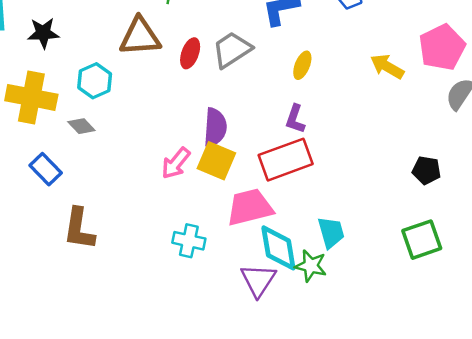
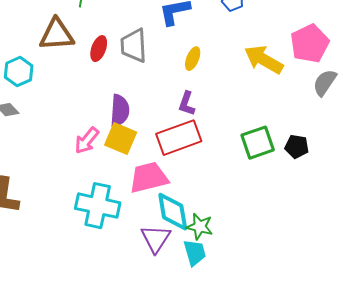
gray trapezoid: (232, 50) -> (134, 46), turned -60
yellow arrow: (387, 66) -> (264, 60), size x1.4
cyan trapezoid: (331, 232) -> (195, 253), moved
green square: (422, 240) -> (258, 143), moved
cyan cross: (189, 241) -> (98, 206), size x1.6

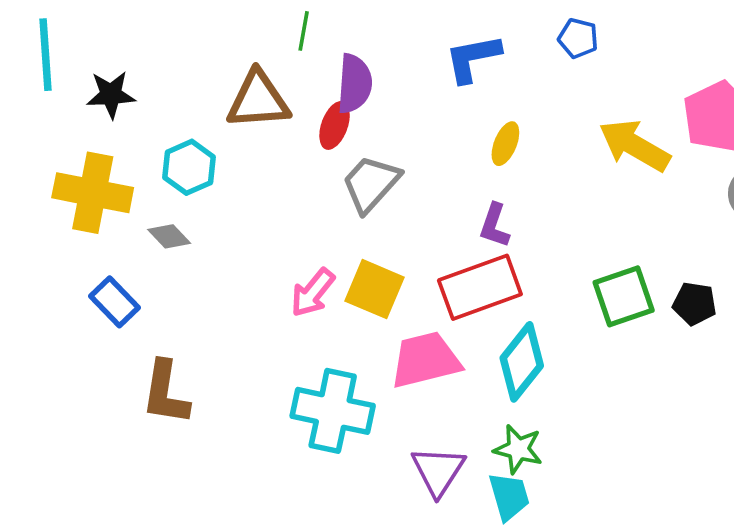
gray trapezoid: (134, 46) -> (371, 184), moved, turned 45
purple semicircle: (120, 111) -> (355, 84), moved
cyan diamond: (173, 212) -> (522, 362), moved, turned 48

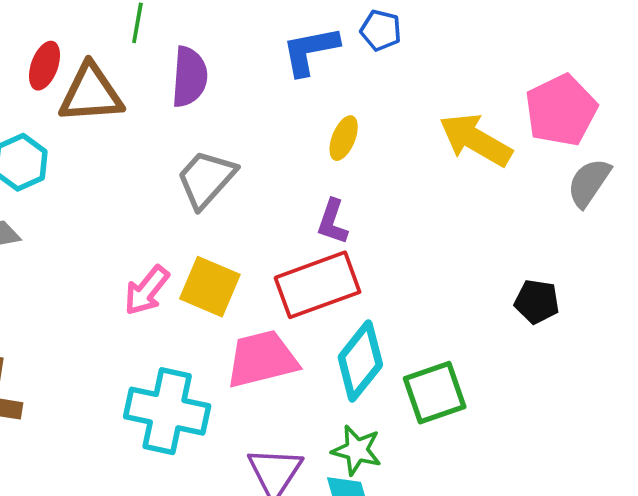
blue pentagon: (578, 38) -> (381, 30), moved
red ellipse: (335, 125) -> (45, 66), moved
green square: (624, 296) -> (435, 393), moved

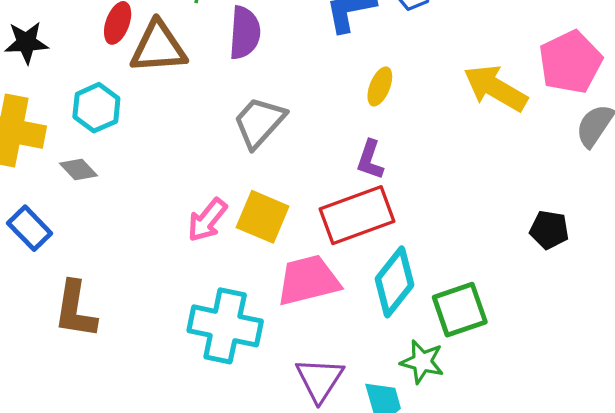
green star: (357, 450) -> (422, 362), moved

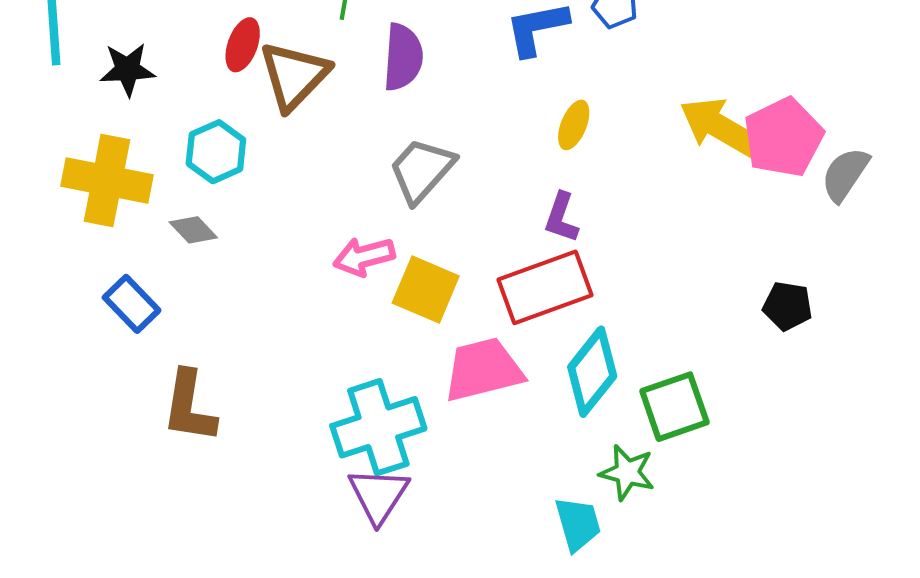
brown triangle: (158, 47) -> (294, 76), turned -42
pink pentagon: (570, 62) -> (783, 137), moved
pink arrow: (207, 220) -> (364, 257), moved, turned 36
cyan cross: (225, 326) -> (378, 427), turned -30
purple triangle: (320, 380) -> (378, 495), moved

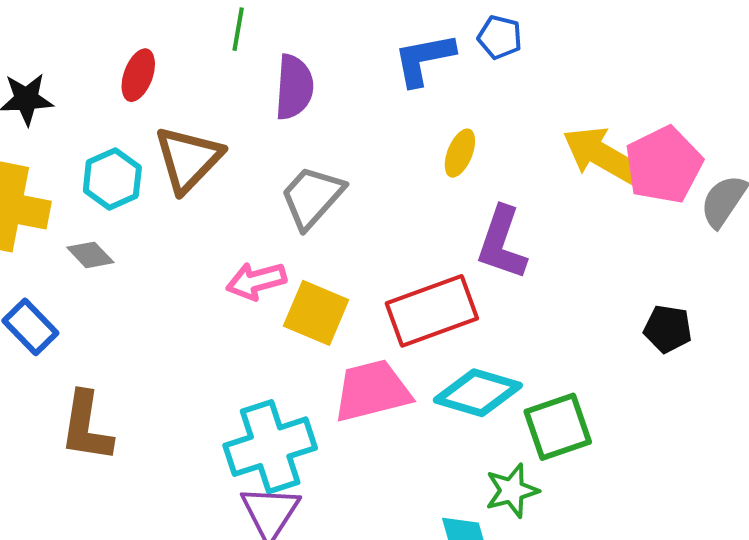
brown triangle: (294, 76) -> (188, 159), moved
purple L-shape: (561, 218) -> (502, 243), moved, size x1.5
cyan diamond: (592, 372) -> (478, 393), turned 68
green star: (627, 472) -> (512, 491), turned -30

